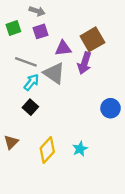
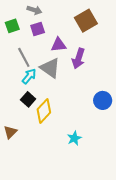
brown square: (92, 39) -> (86, 21), moved
gray line: (26, 62) -> (24, 57), turned 42
yellow diamond: (47, 150) -> (44, 111), moved

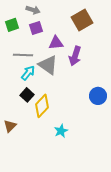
gray line: (24, 57) -> (23, 55), turned -60
cyan star: (74, 138) -> (61, 131), moved

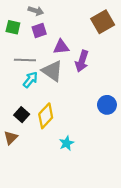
brown square: (82, 20) -> (103, 22), moved
green square: (12, 25) -> (13, 27), turned 32
black square: (27, 95) -> (22, 115), moved

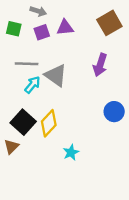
purple triangle: (61, 47) -> (65, 28), moved
purple arrow: (82, 61) -> (100, 65), moved
black square: (22, 115) -> (23, 122), size x1.5

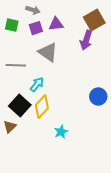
gray line: (27, 64) -> (16, 65), moved
purple arrow: (100, 65) -> (86, 40), moved
gray triangle: (56, 75) -> (48, 52), moved
cyan arrow: (32, 85) -> (37, 84), moved

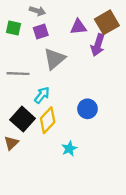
purple triangle: (56, 24) -> (78, 27), moved
gray triangle: (48, 52) -> (54, 59), turned 45
blue circle: (98, 96) -> (87, 109), moved

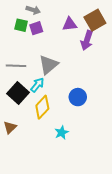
green square: (13, 28) -> (21, 25), moved
gray triangle: (54, 59) -> (48, 65), moved
black square: (23, 119) -> (18, 93), moved

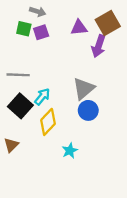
gray triangle: (48, 65) -> (84, 89), moved

